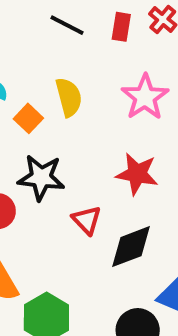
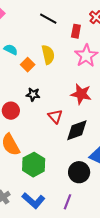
red rectangle: (121, 27) -> (76, 31), moved
black star: (41, 178) -> (33, 94), size x0.6

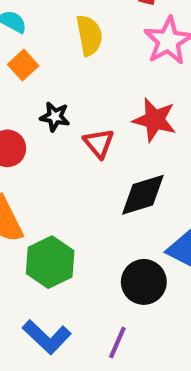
orange square: (28, 65) -> (23, 65), moved
red triangle: (55, 116) -> (99, 143), moved

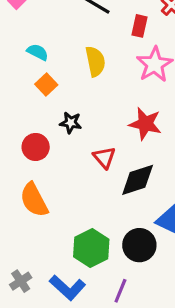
red triangle: (99, 143) -> (104, 158), moved
green hexagon: (50, 262) -> (91, 248), moved

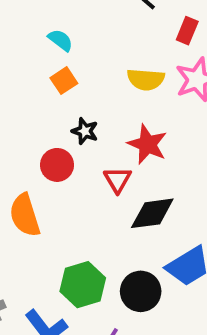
yellow semicircle: (95, 61) -> (146, 79), moved, turned 96
red star: (145, 124) -> (147, 144), moved
red circle: (36, 147) -> (57, 165), moved

